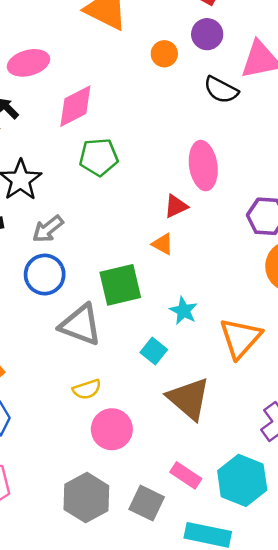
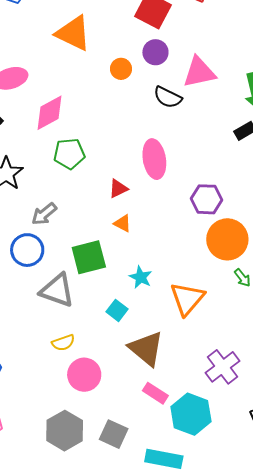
red triangle: (176, 206) -> (118, 189), moved
gray arrow: (48, 229) -> (44, 214), moved
pink rectangle: (186, 475) -> (155, 393), moved

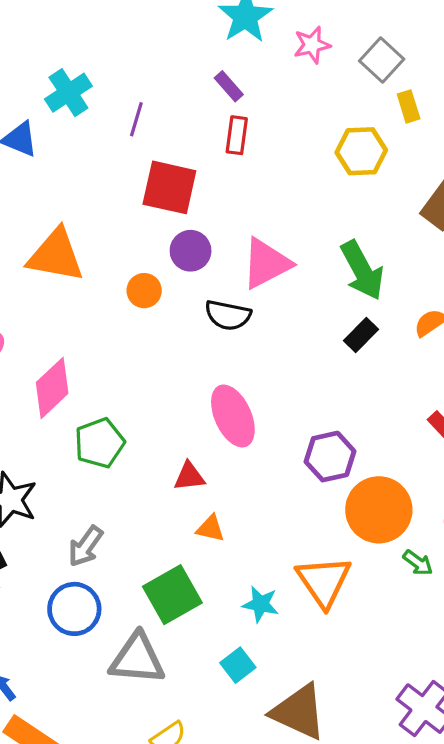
red triangle: (118, 189) -> (189, 476), turned 35
orange triangle: (187, 299) -> (324, 581), moved
cyan square: (117, 310) -> (238, 665), turned 30

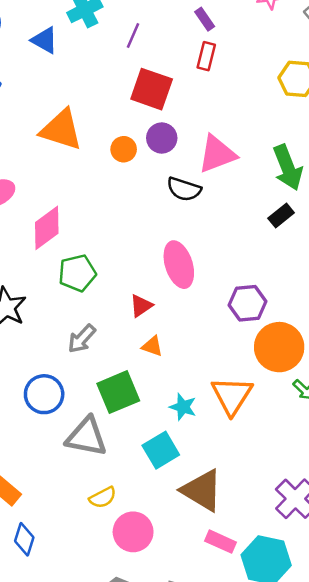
orange circle: (144, 291) -> (124, 149), moved
red triangle: (189, 476) -> (141, 306), turned -35
gray arrow: (86, 546) -> (82, 339), moved
cyan square: (238, 665) -> (161, 450), size x1.4

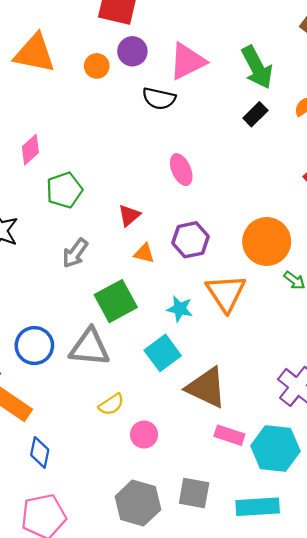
pink diamond: (47, 228) -> (30, 150), size x0.7
pink ellipse: (179, 265) -> (181, 170), moved, size x0.7
purple hexagon: (247, 303) -> (190, 240), moved
blue circle: (44, 394) -> (34, 346), moved
pink circle: (133, 532) -> (144, 435), size x0.7

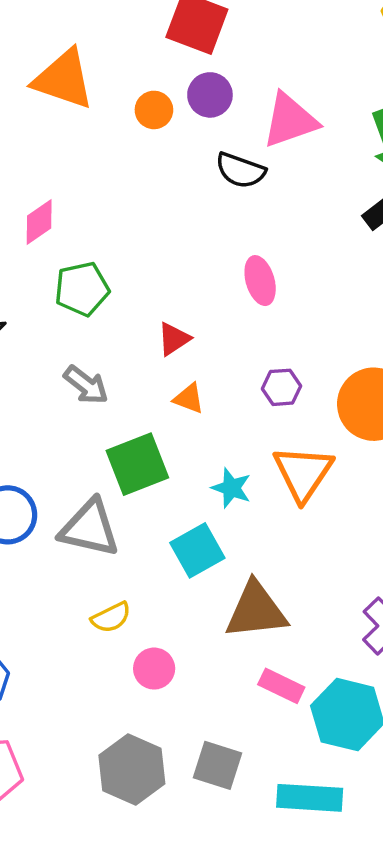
purple hexagon: (190, 240) -> (281, 387), moved, size x0.7
gray arrow: (75, 253) -> (86, 385), turned -96
brown triangle: (206, 388) -> (256, 610), turned -39

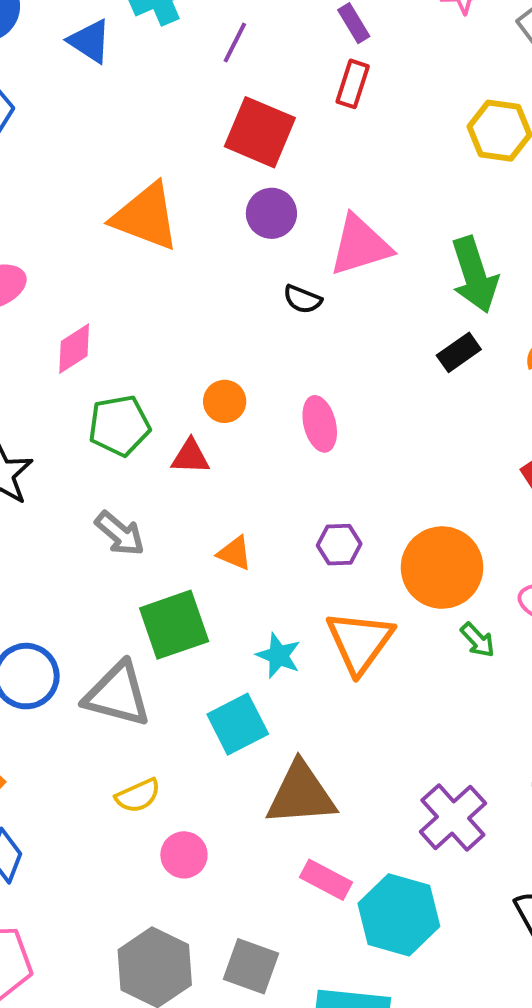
orange triangle: (64, 79) -> (146, 217), moved
orange circle: (154, 110) -> (225, 401), moved
black semicircle: (240, 170) -> (302, 299), size x0.7
red triangle: (174, 339) -> (190, 457), moved, turned 33

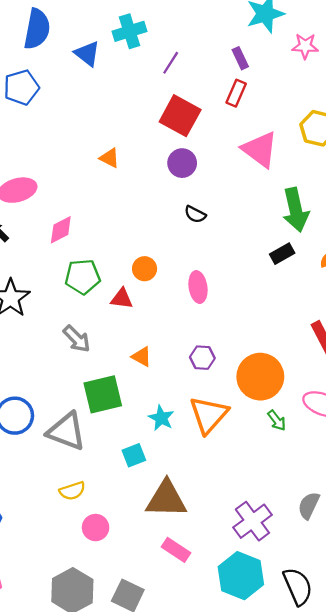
orange triangle: (146, 217) -> (109, 158), size x0.5
pink triangle: (360, 245) -> (260, 149), moved, turned 48
cyan square: (238, 724) -> (134, 455), size x0.7
cyan hexagon: (399, 915) -> (241, 576), moved

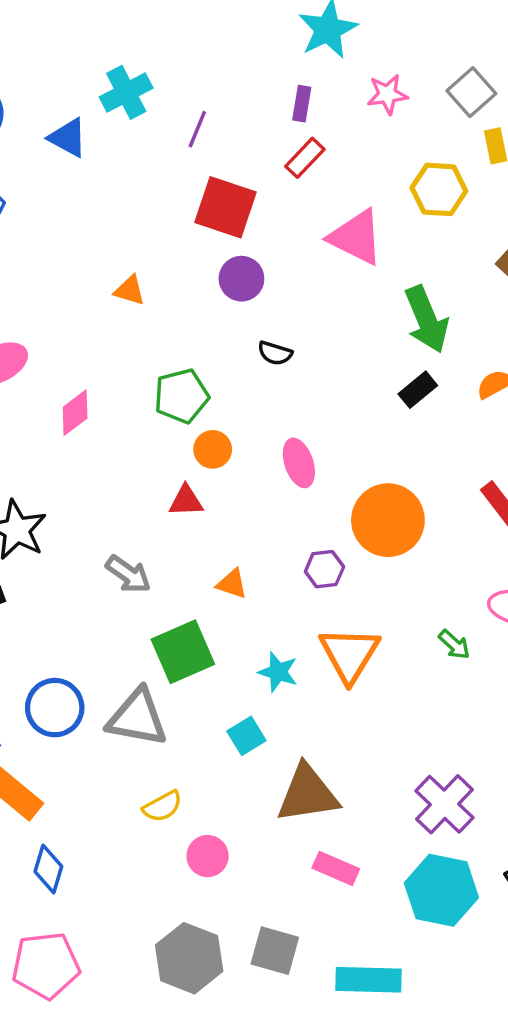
pink star: (305, 46) -> (387, 94), moved
purple rectangle: (240, 58) -> (302, 104), turned 45
red rectangle: (236, 93) -> (305, 158), turned 30
green pentagon: (83, 277) -> (181, 396), moved
orange circle: (260, 377) -> (388, 520), moved

